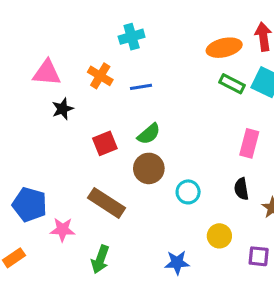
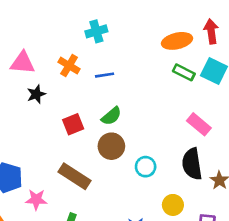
pink rectangle: (249, 143) -> (199, 124), turned -65
black semicircle: (241, 189) -> (192, 164), size x1.6

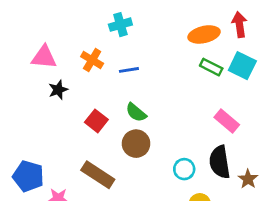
green semicircle: (111, 116) -> (136, 112), turned 80
red square: (73, 124) -> (96, 121), turned -30
cyan circle: (146, 167) -> (184, 169), moved

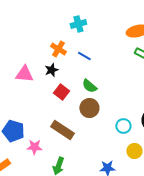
pink triangle: (44, 57) -> (24, 74), moved
blue line: (129, 70) -> (84, 56), turned 40
black star: (58, 90) -> (51, 70), moved

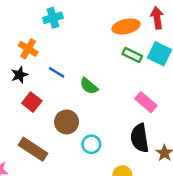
blue line: (84, 56) -> (57, 72), moved
green semicircle: (89, 86) -> (89, 86), moved
cyan circle: (123, 126) -> (91, 144), moved

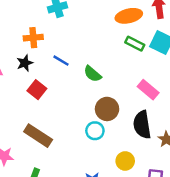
orange cross: (28, 49) -> (33, 38), turned -36
brown circle: (67, 122) -> (107, 109), moved

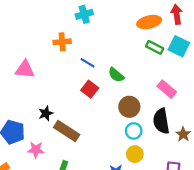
black star: (25, 63) -> (46, 113), moved
red square: (37, 90) -> (90, 89), moved
cyan circle: (95, 131) -> (134, 131), moved
yellow circle: (125, 161) -> (135, 154), moved

